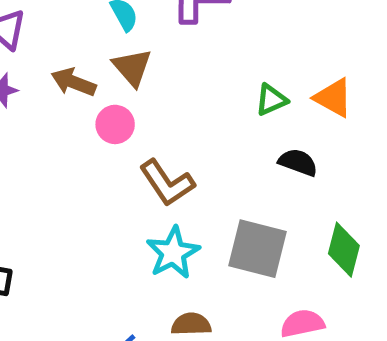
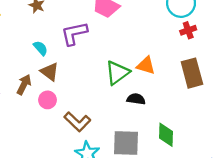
brown arrow: (74, 82) -> (24, 85), turned 108
green triangle: (271, 100) -> (117, 73), size x1.6

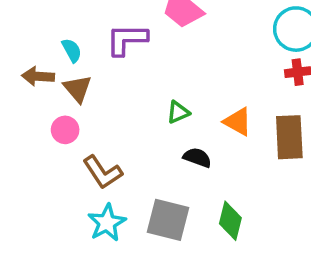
orange triangle: (146, 66) -> (238, 122), moved
green triangle: (117, 73) -> (178, 112), size x0.6
brown arrow: (24, 85) -> (38, 76), moved, turned -126

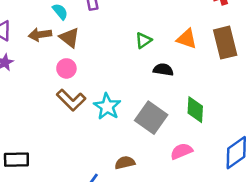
brown L-shape: (103, 172) -> (71, 100), moved
gray square: (168, 220) -> (151, 118), turned 32
cyan star: (107, 223) -> (107, 106), moved

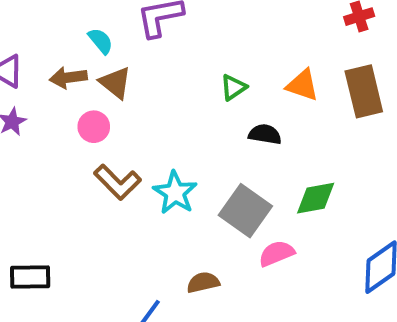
pink circle: (66, 68) -> (94, 127), moved
green diamond: (195, 110) -> (316, 198), turned 76
pink semicircle: (181, 151) -> (276, 253), moved

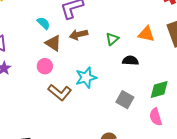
brown arrow: (68, 77) -> (78, 35), moved
cyan star: (175, 193) -> (86, 78), moved, turned 30
gray square: (245, 211) -> (125, 100), size x0.7
pink semicircle: (276, 253) -> (156, 117), moved, turned -78

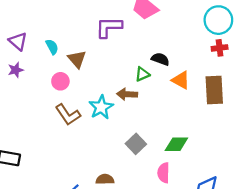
cyan semicircle: (44, 23) -> (52, 47), moved
brown arrow: (78, 35) -> (127, 94), moved
black semicircle: (130, 61) -> (160, 59), moved
cyan star: (86, 78) -> (101, 107), turned -30

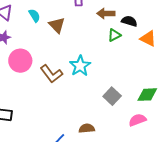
pink circle: (60, 81) -> (20, 61), moved, size x1.5
brown arrow: (127, 94) -> (106, 13), moved
pink semicircle: (164, 173) -> (137, 120), turned 72

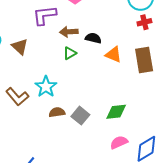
green triangle: (114, 35) -> (70, 53), moved
pink semicircle: (137, 120) -> (119, 142), moved
brown semicircle: (87, 128) -> (57, 112), moved

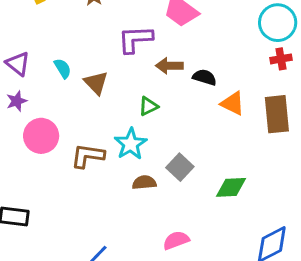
green triangle: (70, 53) -> (148, 106), moved
brown L-shape: (17, 97) -> (88, 156), turned 135
gray square: (80, 116) -> (180, 167), moved
pink semicircle: (119, 142) -> (176, 240), moved

